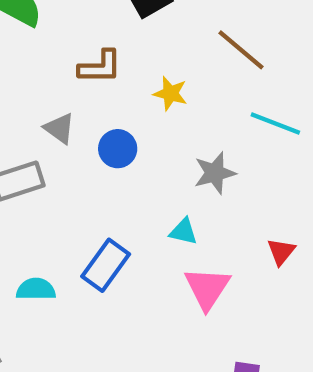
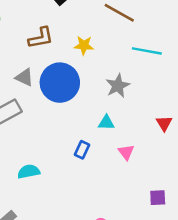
blue circle: (118, 149) -> (60, 83), size x1.8
blue rectangle: (106, 265) -> (82, 150), moved, size x0.6
pink triangle: (207, 288) -> (126, 152), size x0.6

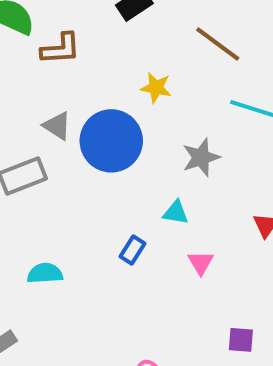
brown L-shape: (41, 38) -> (61, 49), moved

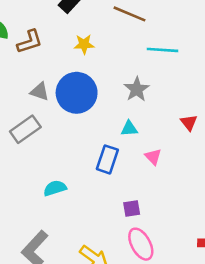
yellow star: (156, 88) -> (84, 44), moved
blue rectangle: (132, 250) -> (107, 159), size x1.5
purple square: (241, 340) -> (132, 209), moved

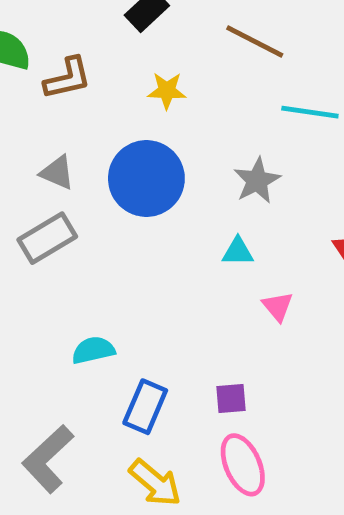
gray triangle: (40, 92) -> (57, 173), moved
blue rectangle: (107, 159) -> (145, 407), moved

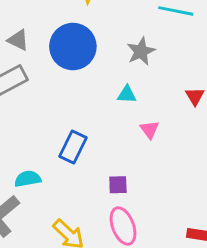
cyan semicircle: (93, 350) -> (28, 179), moved
blue rectangle: (145, 407) -> (73, 147), moved

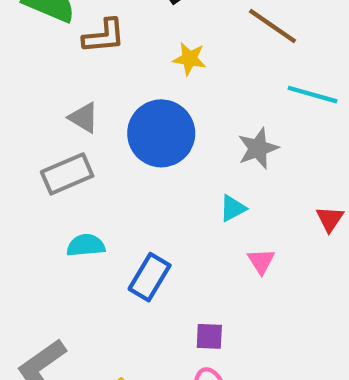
cyan triangle: (127, 94) -> (233, 208), turned -36
cyan semicircle: (28, 179) -> (86, 245), moved

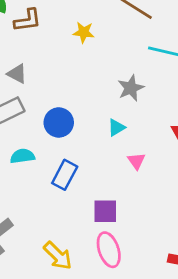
blue circle: (161, 133) -> (59, 122), moved, size x0.7
purple square: (209, 336) -> (105, 211), size x1.4

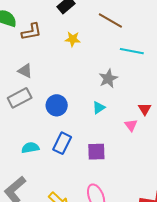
cyan semicircle: (22, 156) -> (30, 148), moved
pink triangle: (136, 161) -> (131, 125), moved
purple square: (105, 211) -> (96, 152), moved

